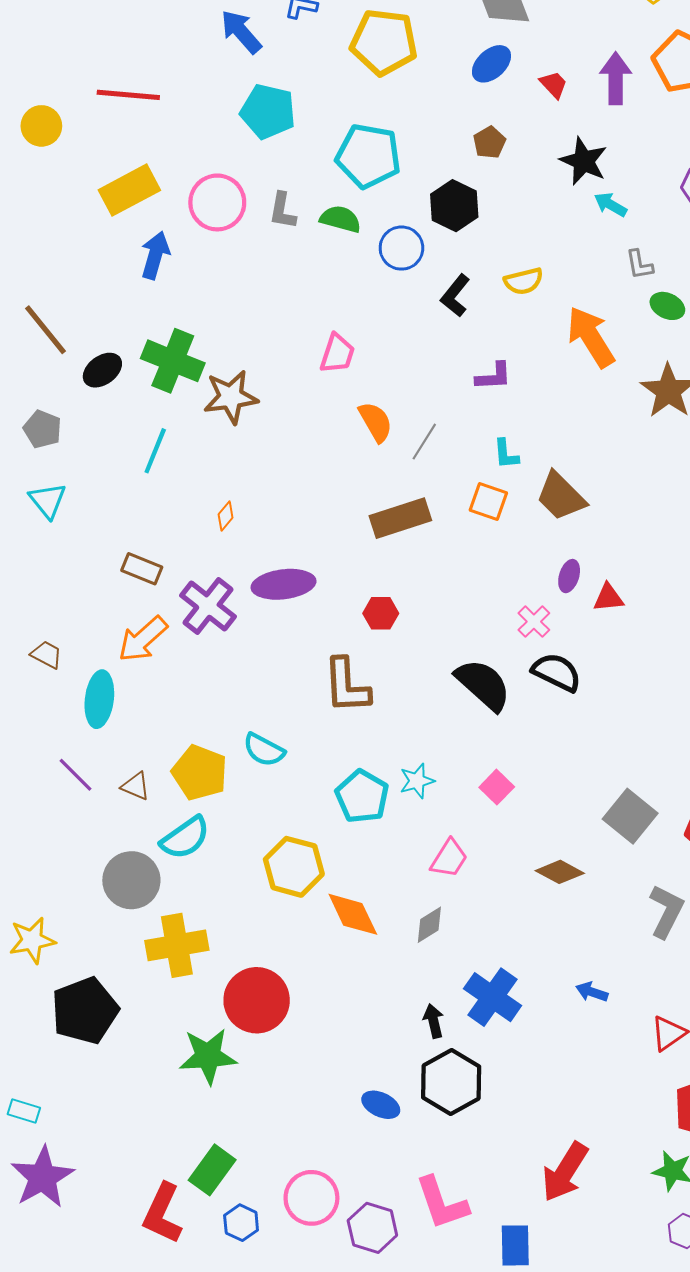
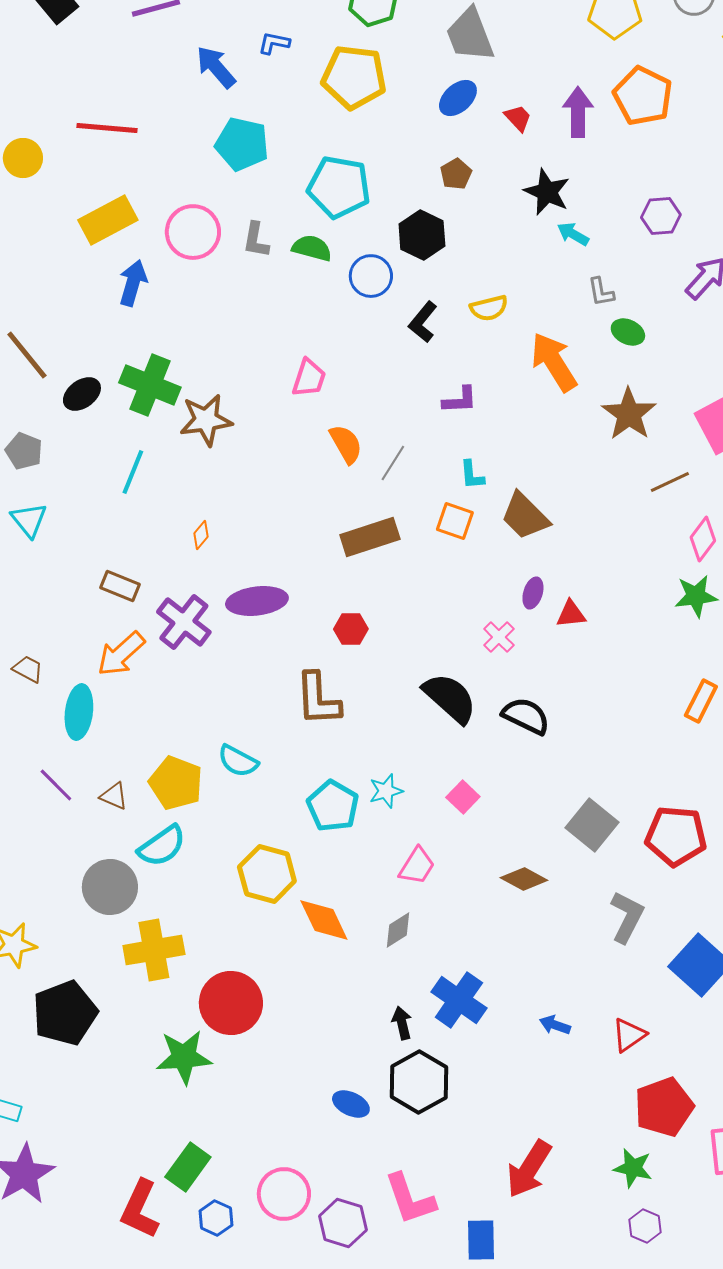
black semicircle: (557, 672) -> (526, 716), moved
blue arrow: (592, 992) -> (555, 1025), moved

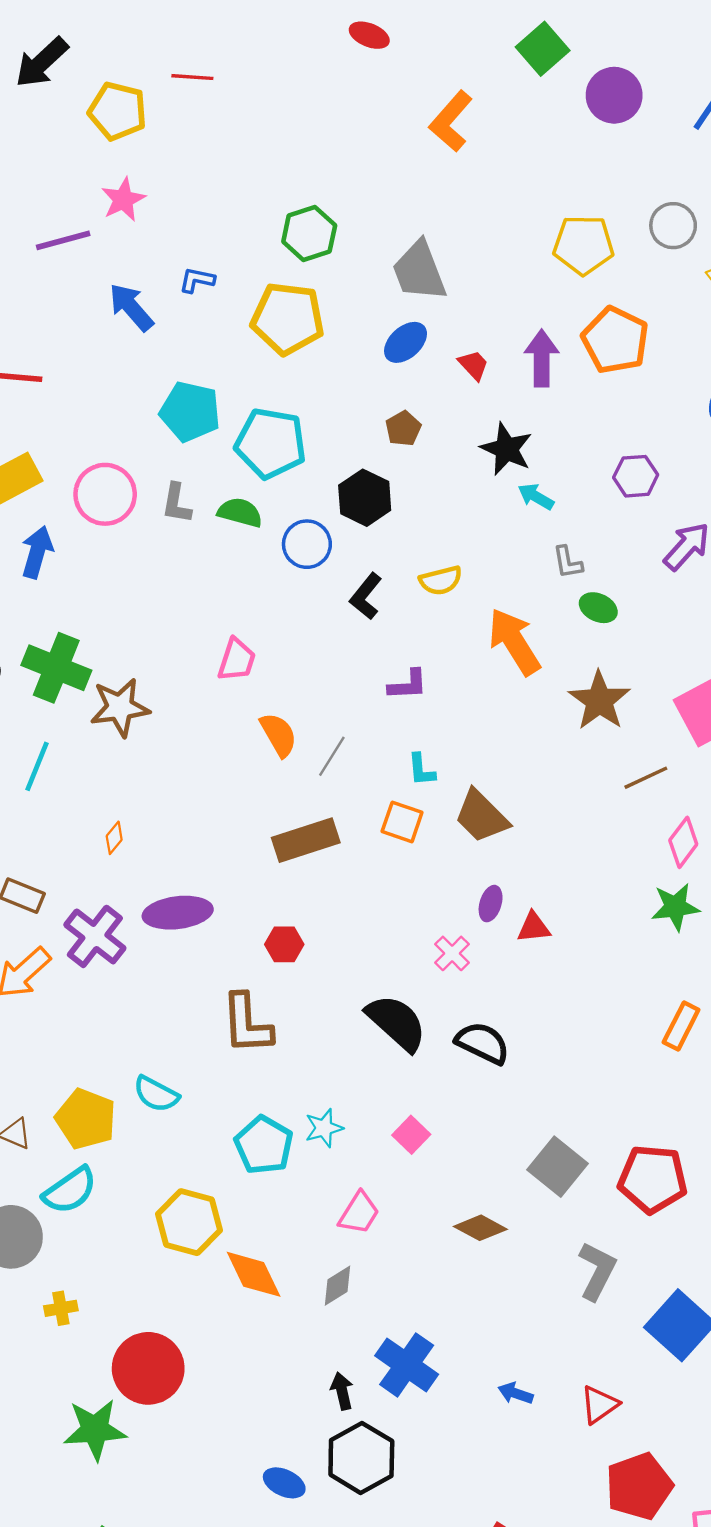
cyan pentagon: (242, 144) -> (190, 412), moved
yellow cross: (154, 950) -> (61, 1308), size x0.5

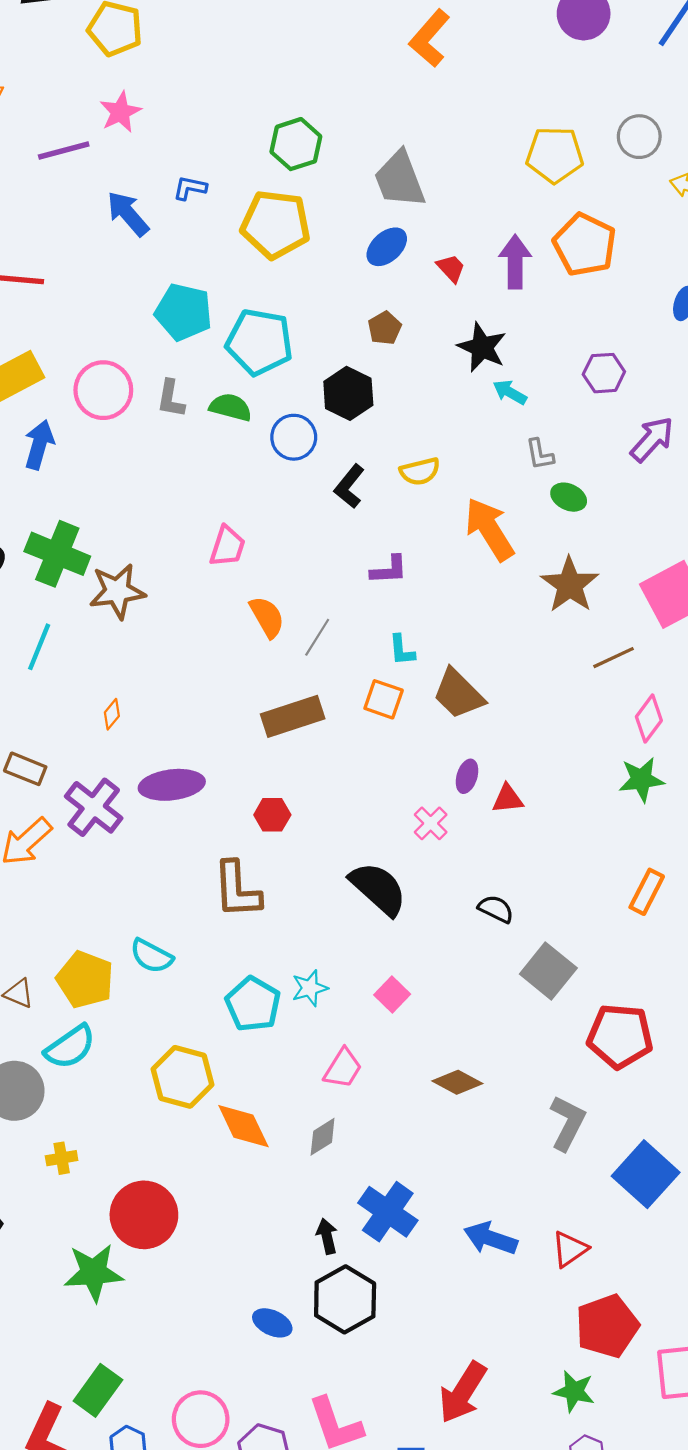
black semicircle: (483, 1043) -> (496, 909), moved, size x0.7
gray square: (557, 1167) -> (548, 971), moved
blue arrow: (515, 1393) -> (491, 1238), size x1.6

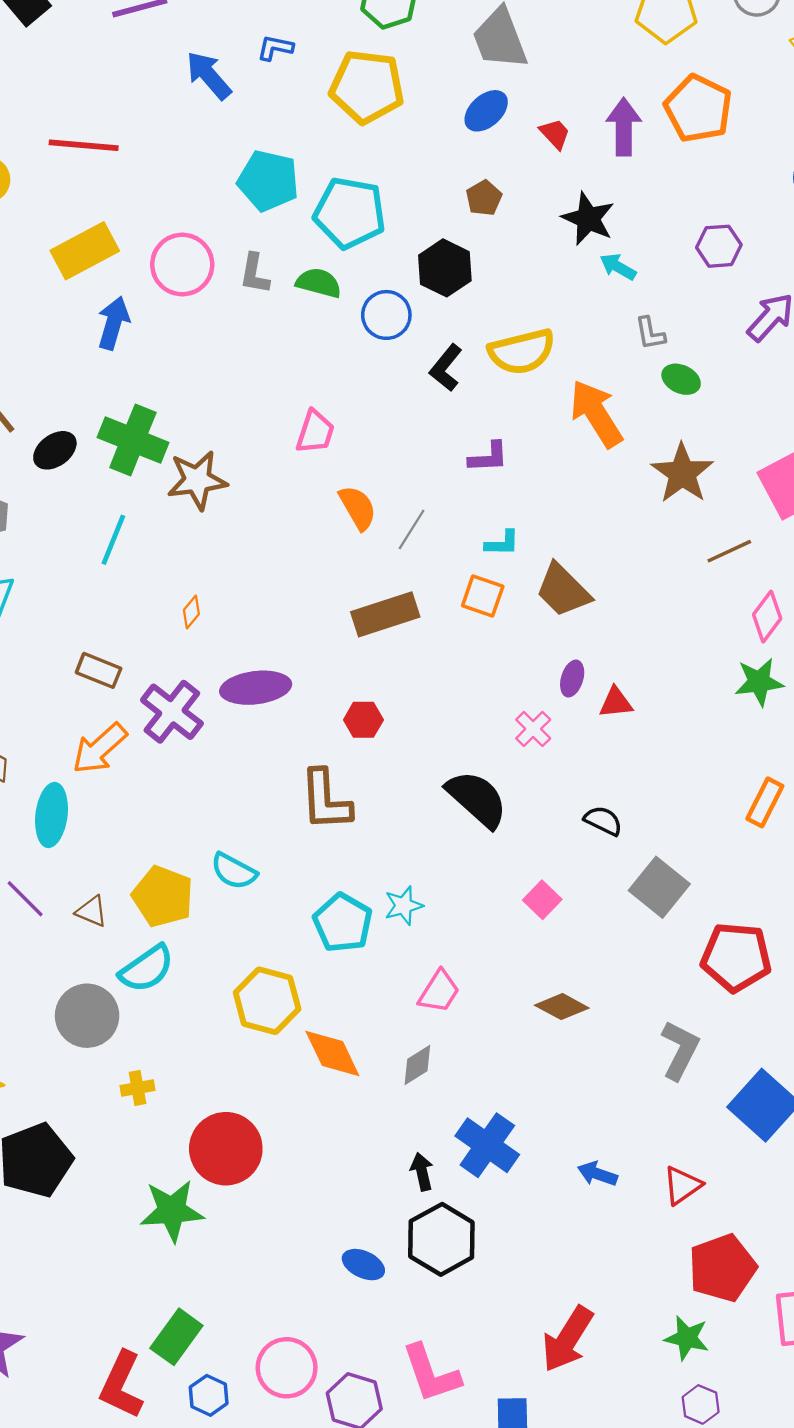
yellow semicircle: (420, 471) -> (522, 352), size x1.5
cyan L-shape: (402, 650) -> (502, 543), turned -84
pink square: (392, 995) -> (542, 900), moved
blue arrow: (491, 1238) -> (597, 1174), size x0.7

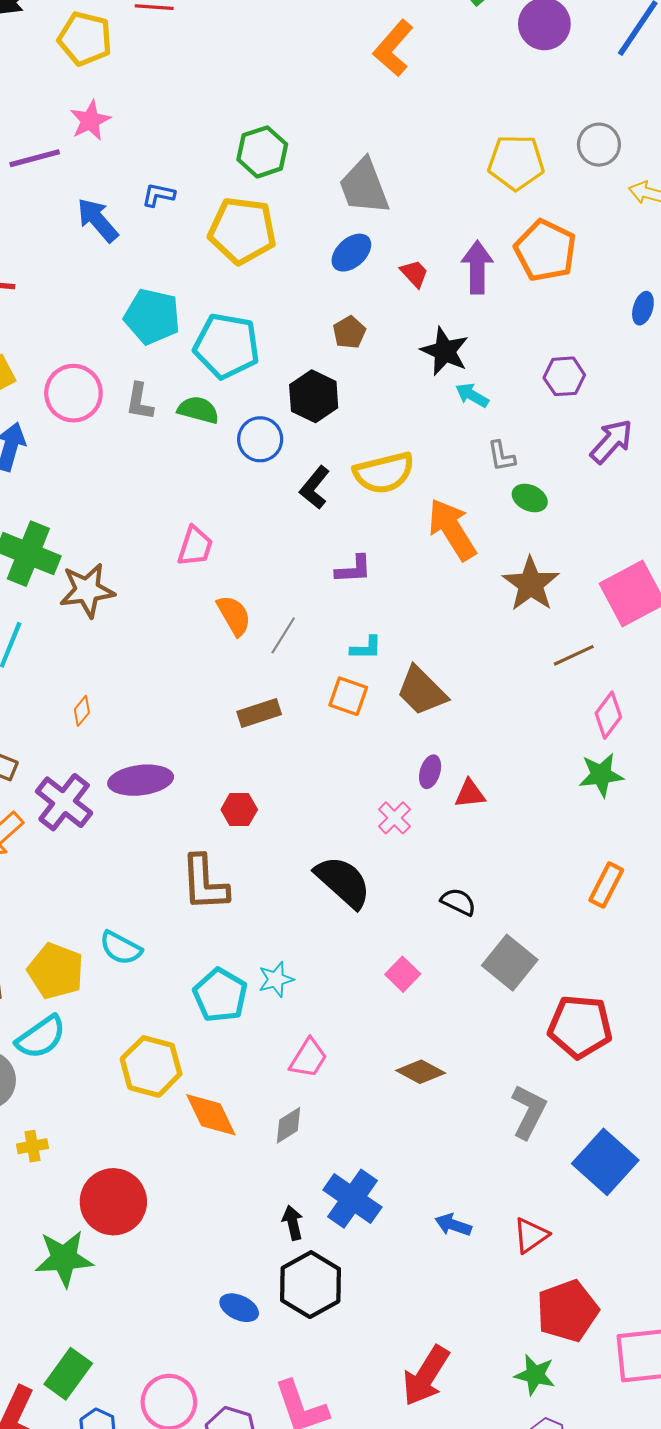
brown rectangle: (385, 614) -> (259, 713), size x0.7

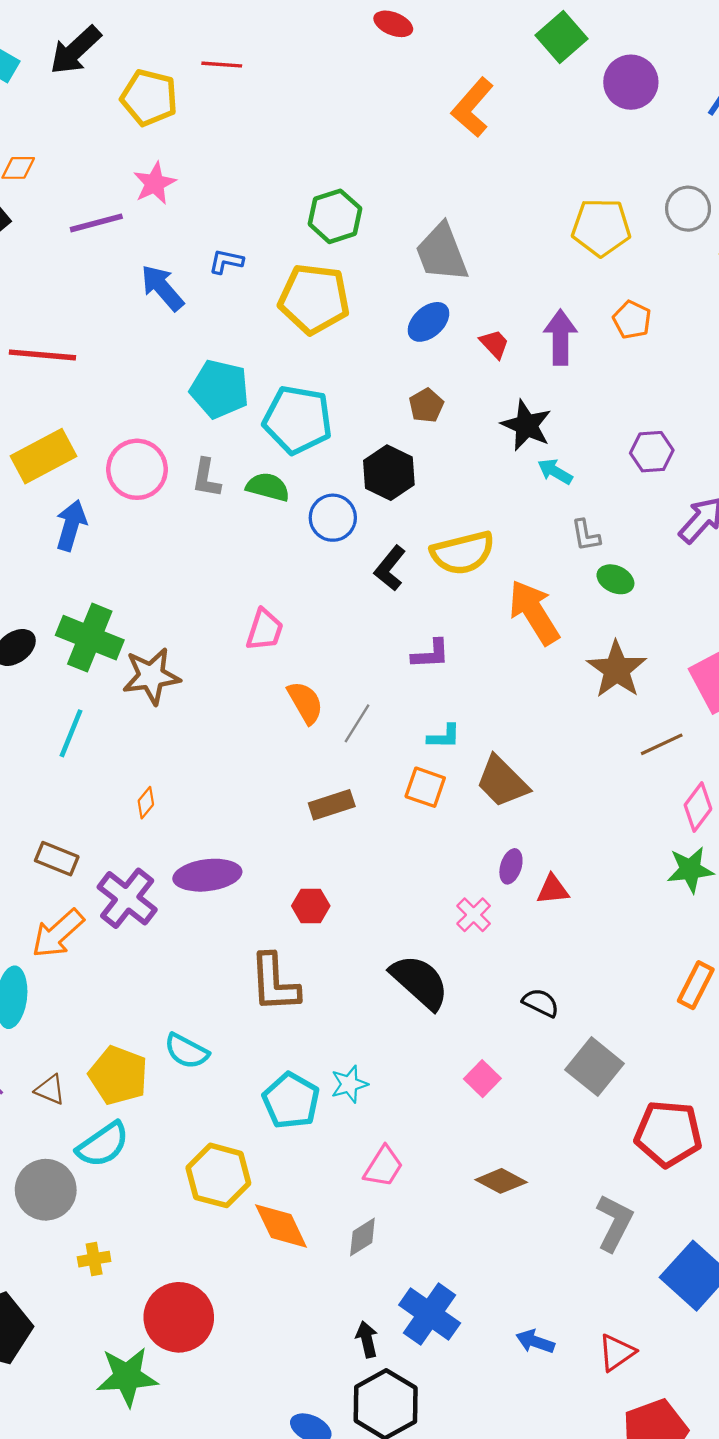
orange pentagon: (545, 250) -> (632, 320), size x0.6

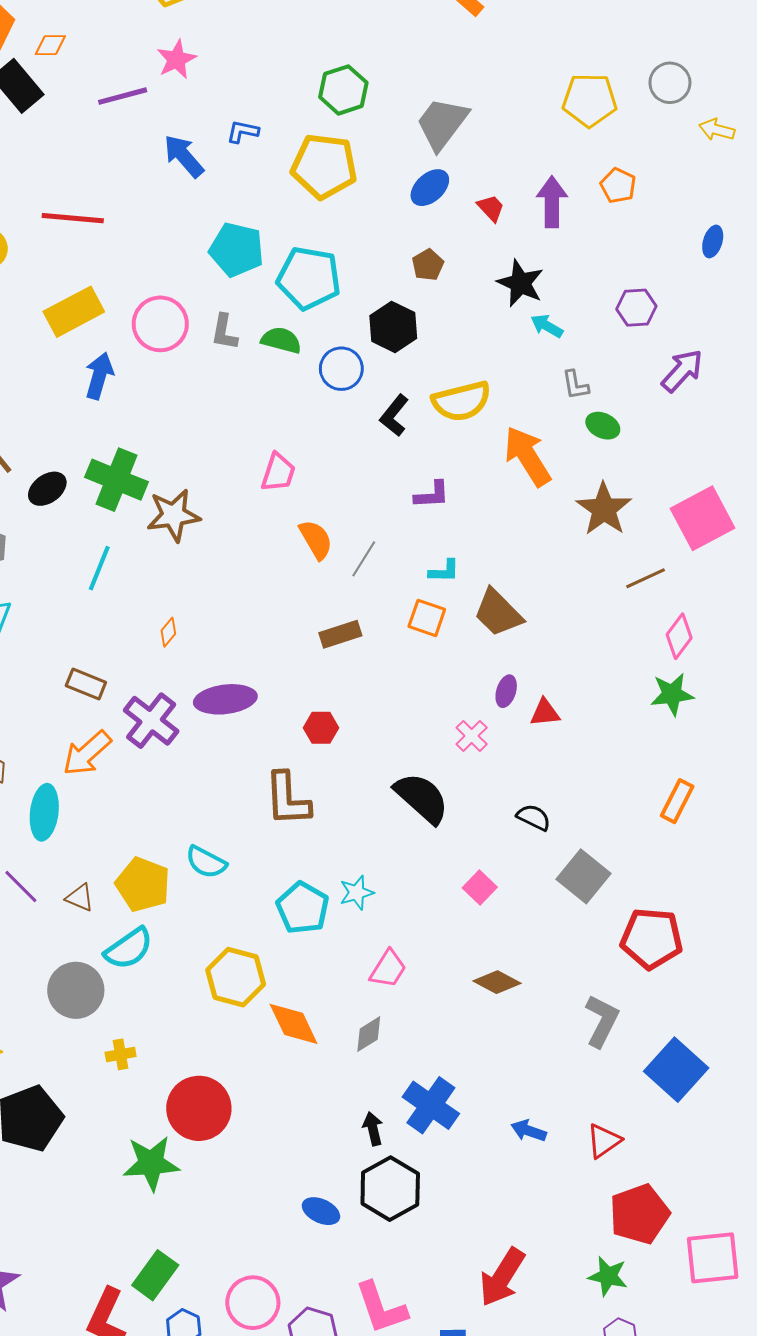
gray trapezoid: (442, 253) -> (442, 123), turned 58

